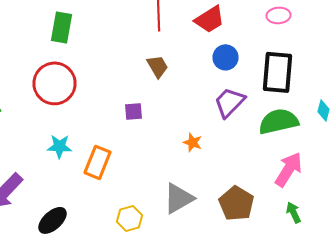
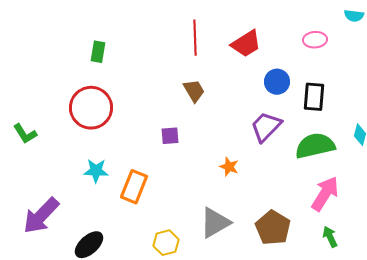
green rectangle: (62, 27) -> (98, 52), size x0.7
blue circle: (226, 57) -> (277, 82), moved
black rectangle: (278, 72) -> (314, 97), size x0.7

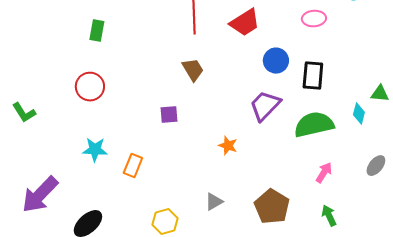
red circle: (91, 108) -> (90, 87), size x0.7
orange rectangle: (134, 187) -> (133, 166), size x0.7
pink arrow: (325, 194) -> (324, 173), size x0.6
gray triangle: (215, 223) -> (214, 202), size x0.6

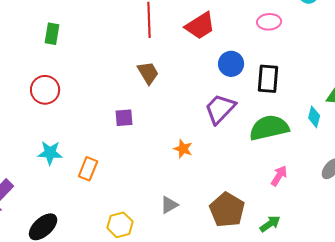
green arrow: (329, 216) -> (270, 224), moved, turned 80

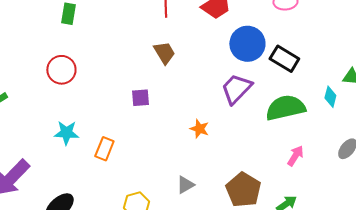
blue circle: (231, 64) -> (247, 44), size x1.4
black rectangle: (268, 79) -> (284, 59), turned -64

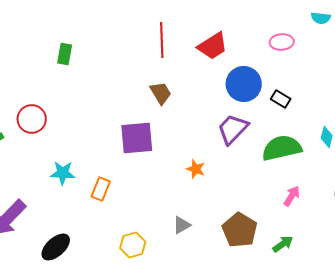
black rectangle: (284, 59) -> (281, 99), size x0.7
red circle: (61, 70) -> (32, 119), moved
purple square: (140, 98) -> (137, 138), size x1.8

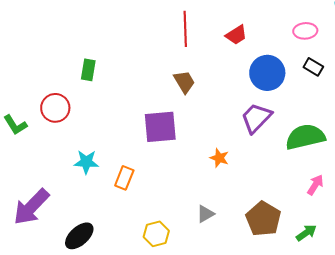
red trapezoid: (213, 46) -> (236, 35), size x0.7
green rectangle: (65, 54) -> (88, 70), moved
black rectangle: (281, 99) -> (313, 67), moved

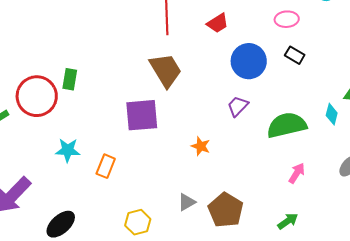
green rectangle: (88, 70) -> (70, 79), moved
brown trapezoid: (184, 82) -> (166, 70), size x1.5
red circle: (55, 108) -> (37, 96), size x1.4
purple trapezoid: (256, 118) -> (238, 106), size x0.7
brown pentagon: (263, 219) -> (226, 210), moved

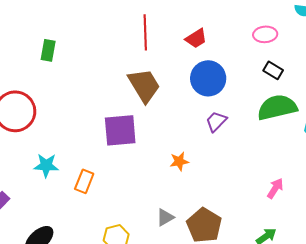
blue circle: (249, 61) -> (208, 78), moved
green rectangle: (70, 79) -> (48, 50), moved
green semicircle: (287, 125) -> (277, 107), moved
orange star: (201, 146) -> (179, 161), turned -30

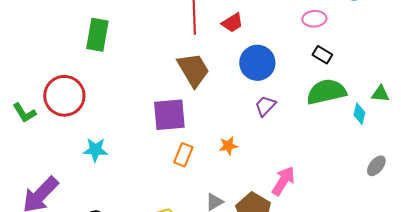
red trapezoid: (196, 38) -> (232, 23), moved
green rectangle: (48, 50) -> (97, 35), size x1.5
orange rectangle: (84, 181) -> (183, 155), moved
pink arrow: (275, 188) -> (283, 181), moved, size x1.4

